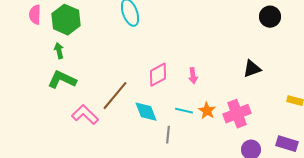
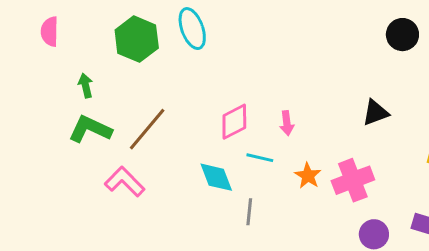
green hexagon: (66, 20) -> (137, 39), moved
brown line: (115, 96) -> (147, 129), moved
cyan line: (184, 111) -> (260, 158), moved

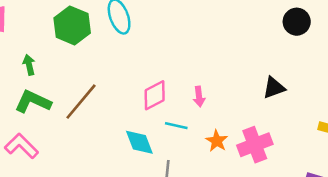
pink L-shape: (125, 182) -> (21, 146), moved

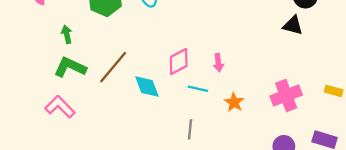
black triangle: (274, 88) -> (293, 25), moved, turned 35
cyan diamond: (139, 142) -> (147, 86), moved
pink cross: (255, 145) -> (286, 95), moved

